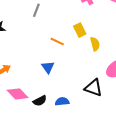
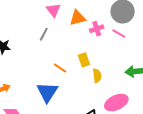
blue triangle: (48, 67) -> (47, 92), size x1.6

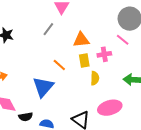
orange triangle: (78, 18) -> (81, 40), moved
pink cross: (97, 29) -> (104, 54), moved

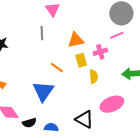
gray line: (48, 29) -> (42, 33), turned -32
pink line: (123, 40) -> (117, 35), turned -56

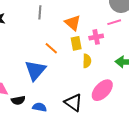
orange triangle: (76, 40) -> (73, 23), turned 48
pink ellipse: (112, 104) -> (102, 90), turned -30

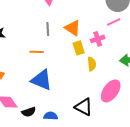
gray line: (40, 12) -> (48, 29), moved
orange line: (51, 48) -> (37, 52), moved, turned -32
blue triangle: (35, 70) -> (42, 80), turned -40

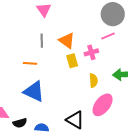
yellow semicircle: (92, 64) -> (93, 81), moved

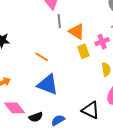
gray line: (42, 41) -> (59, 21), moved
orange line: (30, 63) -> (42, 57), turned 32
blue semicircle: (42, 128) -> (58, 120), turned -32

